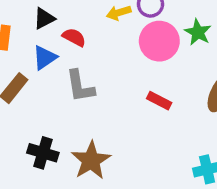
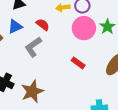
red semicircle: (74, 37) -> (43, 25), moved
gray L-shape: (80, 86) -> (33, 47), turned 55

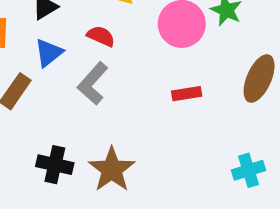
red rectangle: (78, 63) -> (187, 94), turned -32

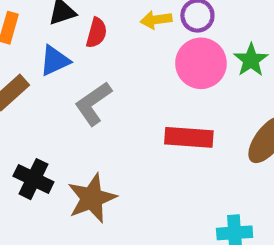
red semicircle: (101, 36) -> (97, 33), moved, turned 68
red rectangle: (187, 94) -> (189, 137), size x1.5

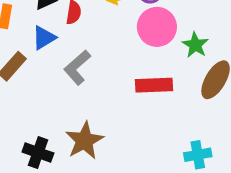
green star: (251, 60) -> (195, 45), moved
black cross: (33, 179) -> (38, 153), moved

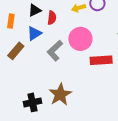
pink circle: (157, 27) -> (80, 39), moved
black cross: (38, 153) -> (32, 102), turned -30

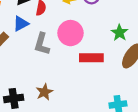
gray L-shape: (55, 51) -> (42, 44), turned -35
brown star: (60, 95) -> (44, 92), size x0.7

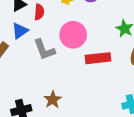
gray L-shape: (42, 44) -> (44, 50), turned -30

